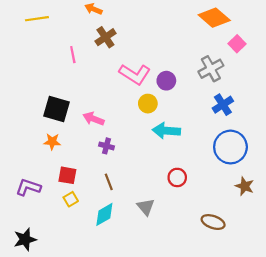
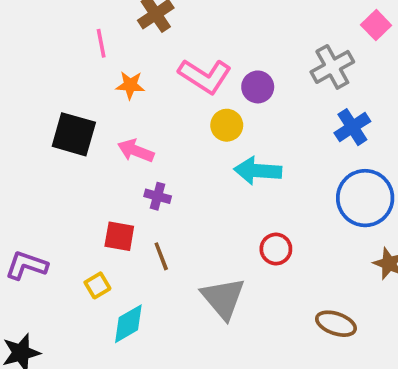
orange star: (52, 142) -> (130, 85), moved
red square: (67, 175) -> (119, 236), moved
gray triangle: (146, 207) -> (223, 298), size x1.5
cyan diamond: (104, 214) -> (128, 324), moved

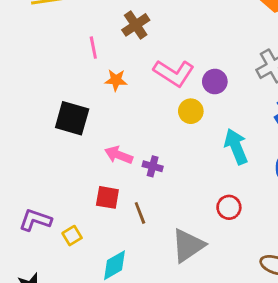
pink arrow: (136, 151) -> (119, 155), moved
cyan arrow: (258, 171) -> (236, 147), moved, turned 64
purple cross: (158, 196) -> (153, 166), moved
yellow square: (97, 285) -> (72, 236), moved
gray triangle: (223, 298) -> (188, 245), turned 36

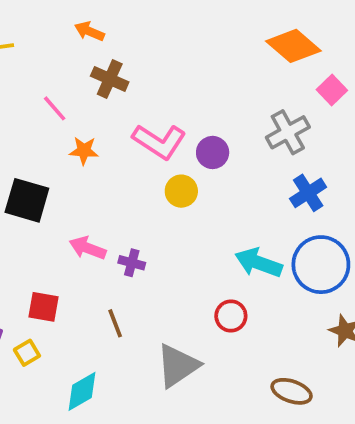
brown cross: (136, 25) -> (110, 79), turned -32
pink line: (93, 48) -> (55, 108), turned -30
cyan arrow: (236, 147) -> (258, 263), moved, turned -48
red square: (107, 197) -> (44, 307), moved

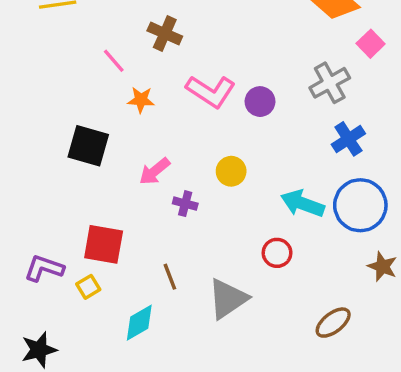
yellow circle: (181, 191) -> (231, 171), moved
pink arrow: (88, 248) -> (155, 171), moved, turned -60
red square: (44, 307) -> (104, 244), size x1.4
brown line: (115, 323) -> (170, 277), moved
brown ellipse: (292, 391) -> (333, 323), turned -57

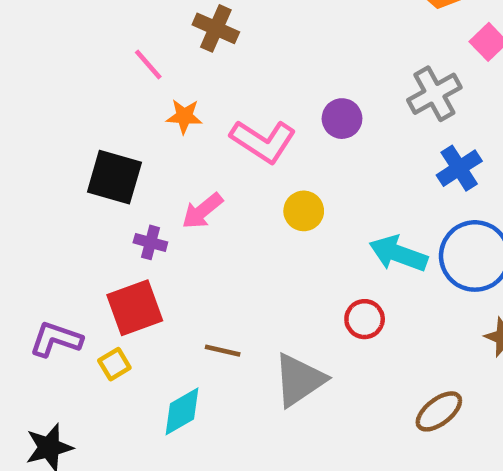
pink L-shape: (211, 91) -> (263, 141), moved
purple cross: (185, 204) -> (150, 242), moved
red square: (104, 244) -> (135, 308), turned -30
brown line: (170, 277) -> (223, 351), turned -56

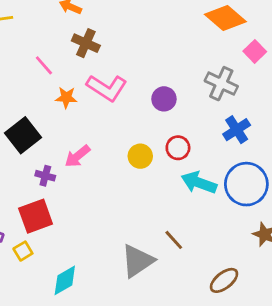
gray cross: (434, 94) -> (221, 84), turned -36
pink L-shape: (263, 141) -> (107, 88), moved
black square: (114, 177) -> (23, 135), turned 36
red circle: (365, 319) -> (178, 148), moved
brown line: (223, 351) -> (174, 240), moved, turned 35

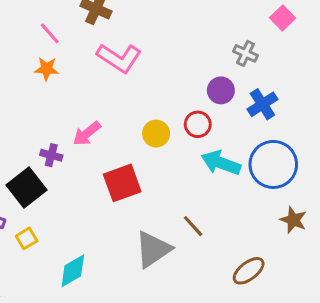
gray cross: (221, 84) -> (246, 53), size x0.7
orange star: (66, 98) -> (47, 69), moved
purple circle: (164, 99) -> (221, 90), moved
black square: (23, 135) -> (27, 188), moved
red square: (36, 216) -> (122, 183), moved

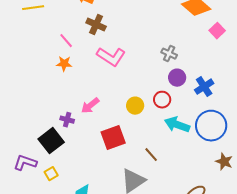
gray cross: (246, 53) -> (169, 54), moved
brown line: (193, 226) -> (151, 155), moved

